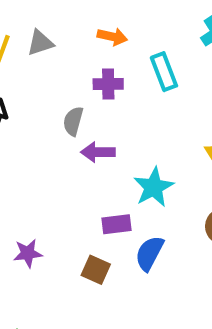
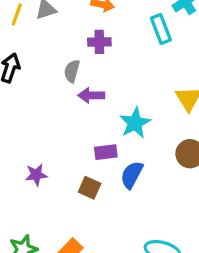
cyan rectangle: (164, 72) -> (161, 29), moved

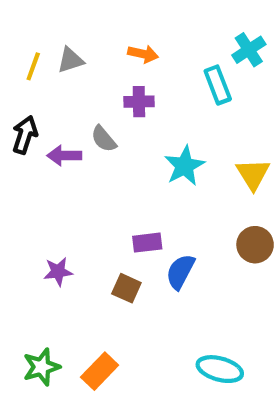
gray semicircle: (72, 71) -> (104, 139), turned -55
purple arrow: (91, 95) -> (64, 156), moved
cyan star: (135, 123) -> (185, 166), moved

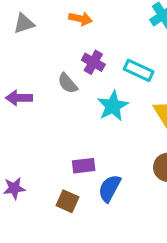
cyan rectangle: (218, 85) -> (139, 70), moved, turned -44
purple cross: (139, 102) -> (93, 62), moved, turned 30
gray semicircle: (104, 139) -> (68, 83), moved

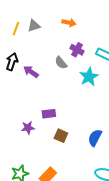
purple arrow: (19, 98) -> (31, 72), turned 35
purple rectangle: (84, 166) -> (49, 114), moved
blue semicircle: (110, 188) -> (95, 138), moved

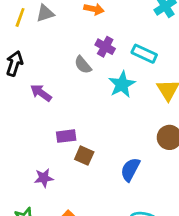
purple arrow: (31, 72) -> (41, 93), moved
purple star: (28, 128) -> (44, 178), moved
brown square: (61, 136) -> (84, 156), moved

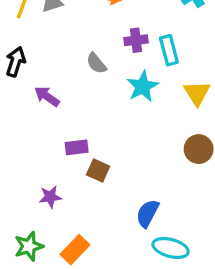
purple cross: (105, 47) -> (136, 40), moved, turned -36
cyan rectangle: (144, 54) -> (169, 50), turned 50
blue semicircle: (130, 170) -> (147, 213), moved

